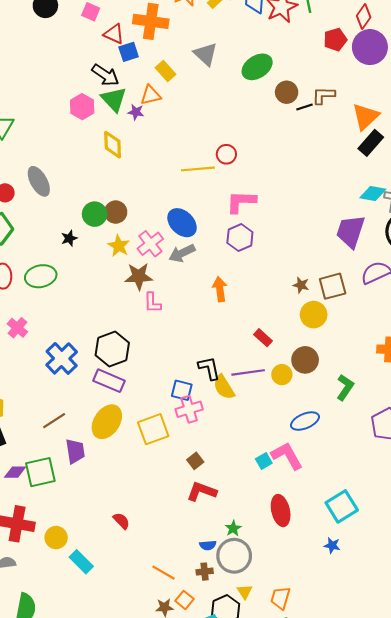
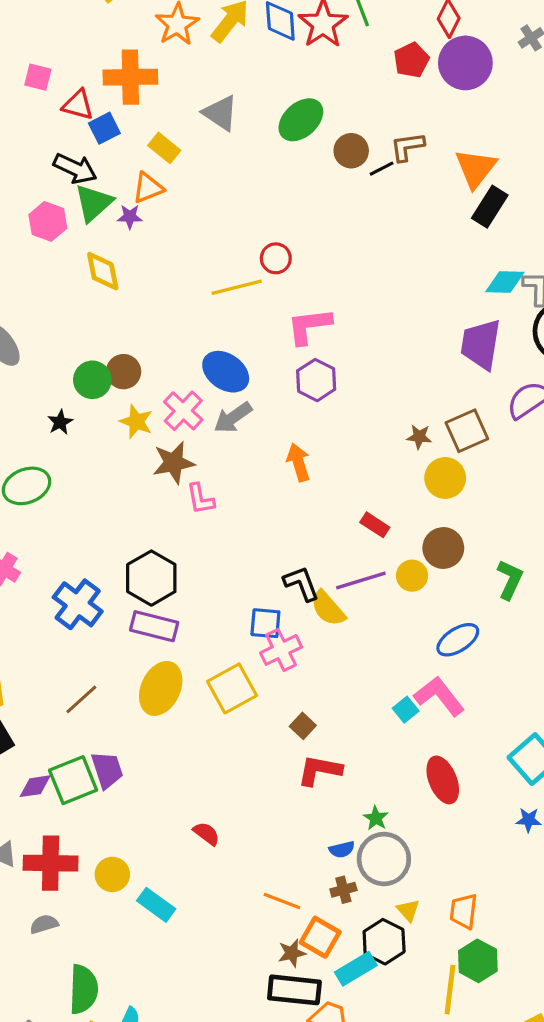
green triangle: (114, 99) -> (94, 203), turned 40
purple trapezoid: (75, 451) -> (107, 770), moved
orange square: (185, 600) -> (320, 937), size x1.4

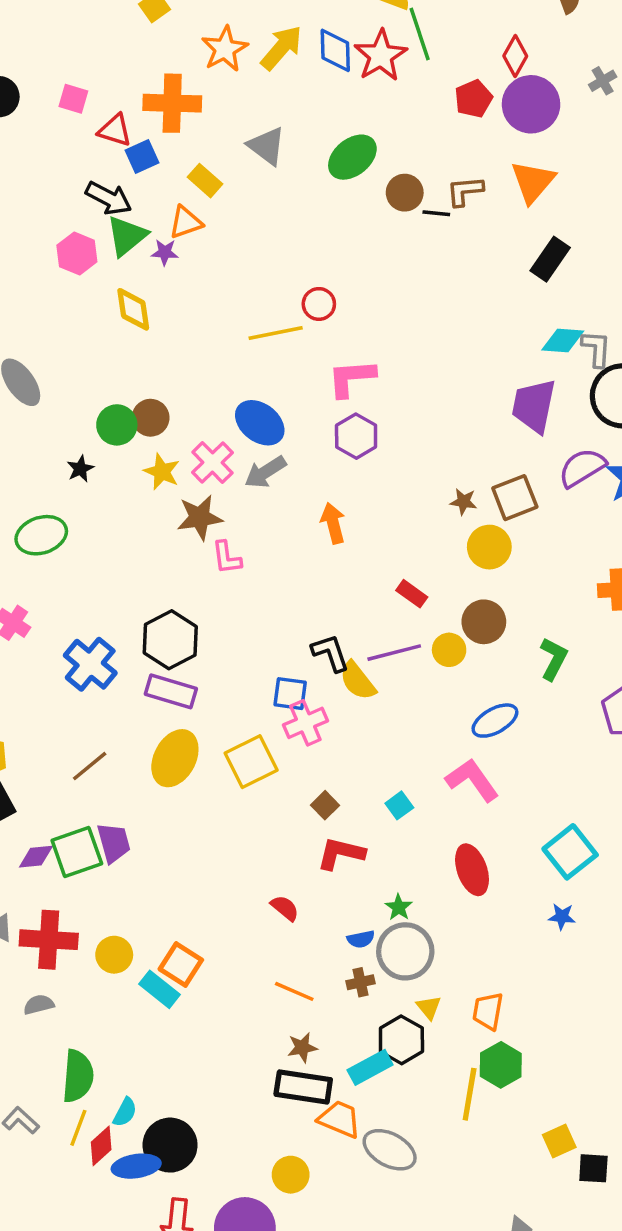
orange triangle: (476, 168) -> (533, 182), moved
black line: (382, 169) -> (436, 213), turned 30
cyan square: (406, 710) -> (399, 805), moved
red semicircle: (206, 834) -> (285, 908), moved
orange square: (320, 937) -> (181, 964), moved

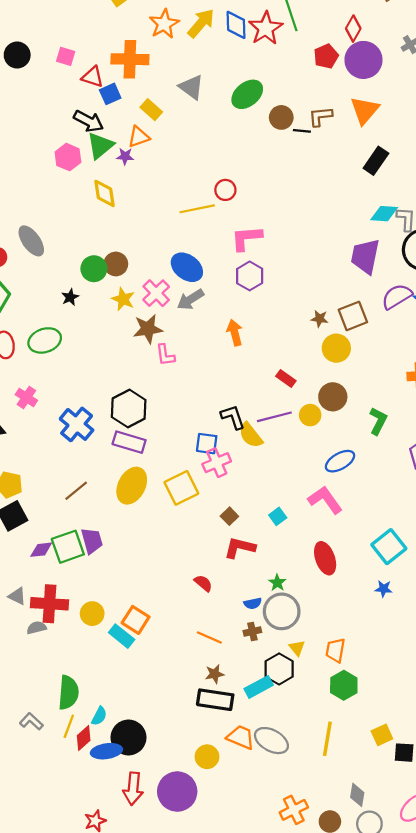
gray semicircle: (39, 1005) -> (36, 628), moved
yellow line: (470, 1094) -> (327, 739), moved
orange trapezoid: (340, 1119) -> (241, 737), moved

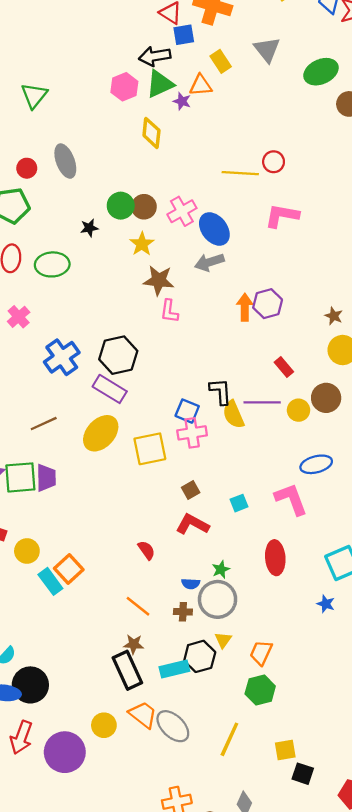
black arrow: (89, 121) -> (155, 56), turned 128
purple hexagon: (250, 276) -> (268, 304), moved
pink cross: (156, 293) -> (182, 211), moved
black rectangle: (215, 700) -> (127, 670), turned 42

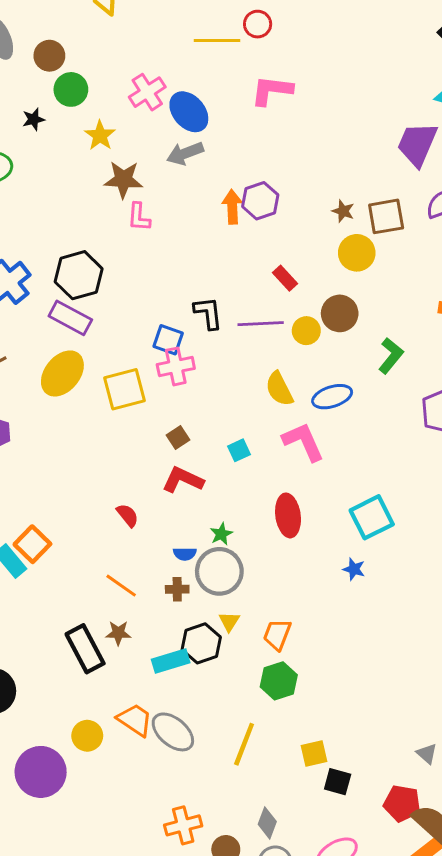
brown circle: (144, 207) -> (49, 56), moved
yellow semicircle: (233, 414) -> (279, 389), moved
black rectangle: (127, 670) -> (85, 649), moved

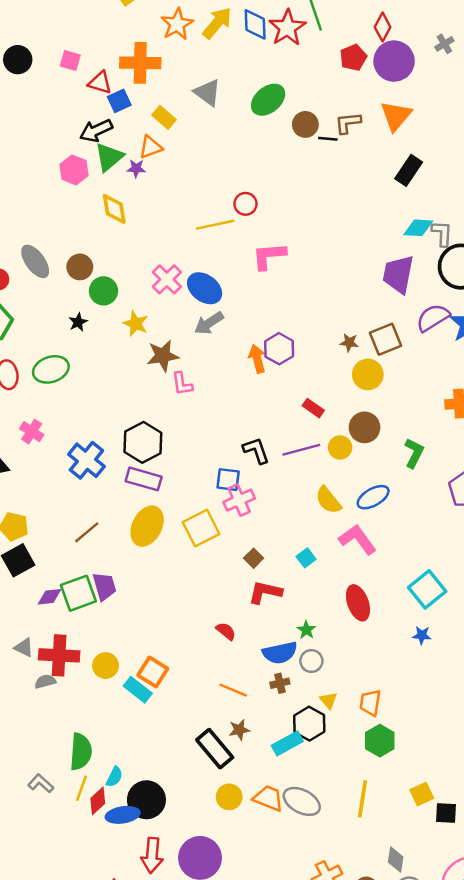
blue semicircle: (185, 554) -> (280, 653), size x1.8
gray circle: (219, 571) -> (311, 661), size x0.6
yellow circle: (87, 736) -> (229, 797), moved

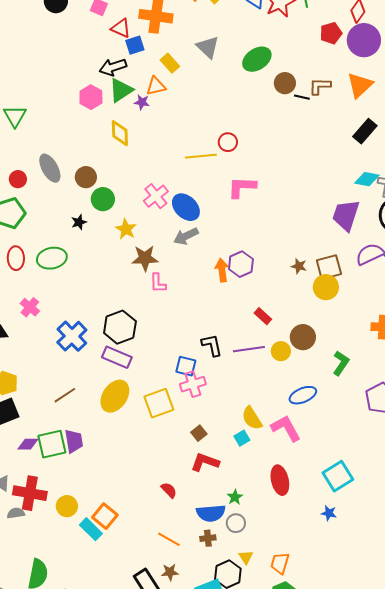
yellow circle: (368, 374) -> (326, 287), moved
yellow semicircle: (328, 500) -> (252, 418), moved

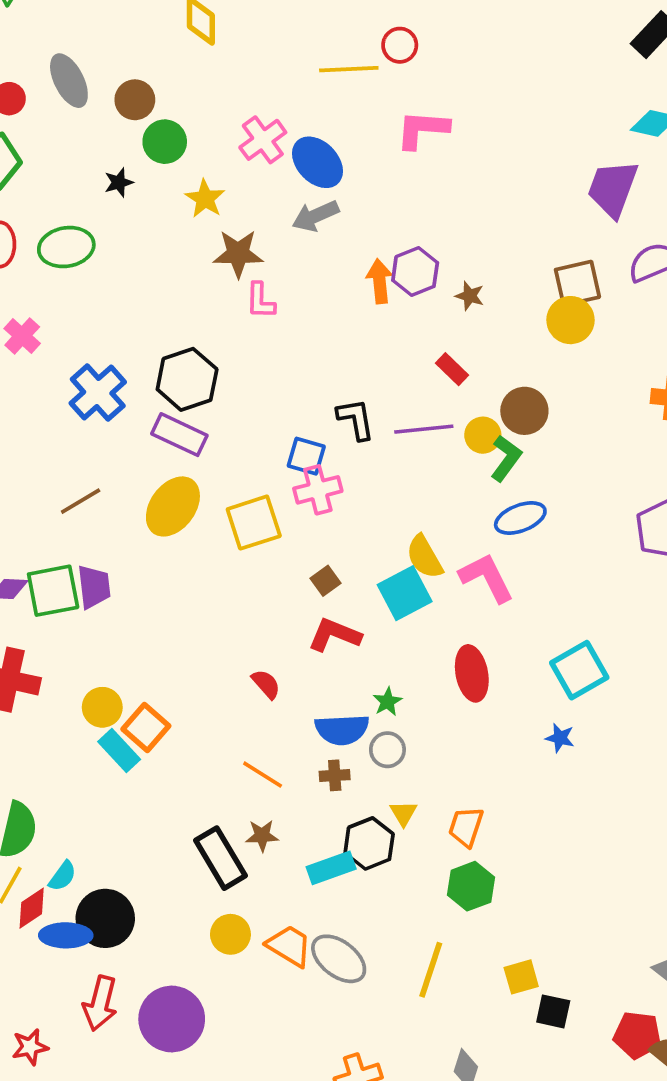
brown star: (299, 266) -> (470, 296), moved
green L-shape: (341, 363) -> (506, 458), moved
cyan square: (242, 438) -> (405, 593), size x1.8
yellow circle: (67, 506) -> (102, 707), moved

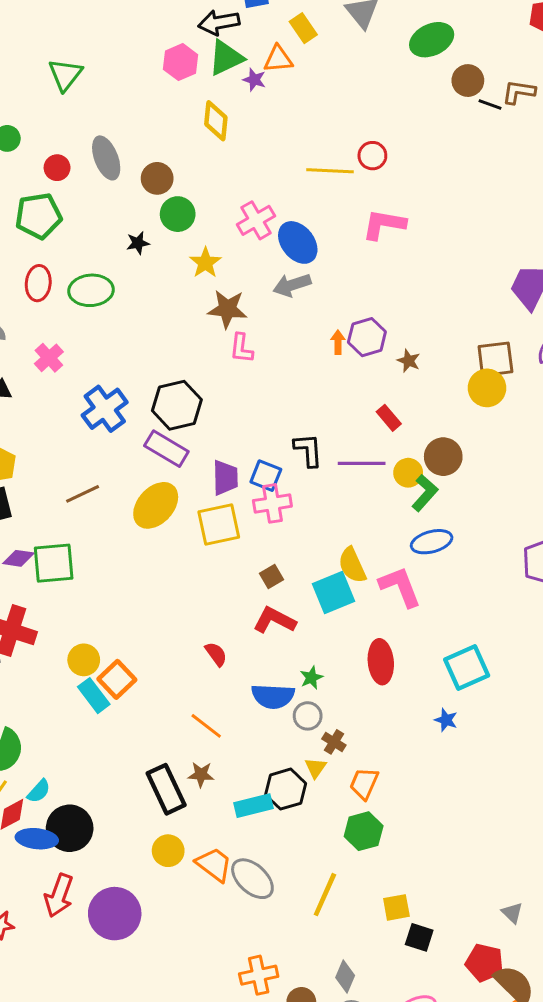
orange arrow: (380, 281) -> (338, 342), size x0.7
purple trapezoid: (94, 587) -> (225, 478), moved
brown cross: (335, 775) -> (334, 742), moved, turned 30

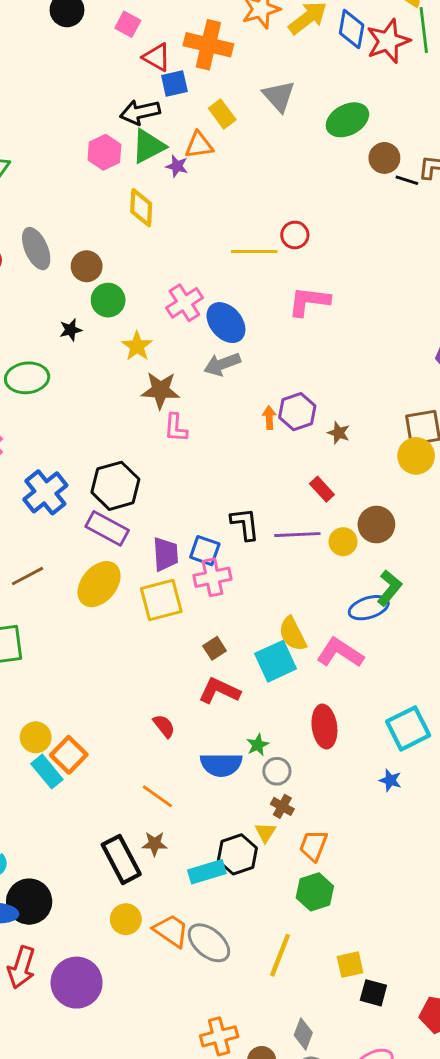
green L-shape: (425, 493) -> (389, 588), moved
pink L-shape: (400, 587) -> (340, 653), turned -33
gray circle: (308, 716) -> (277, 771), moved

